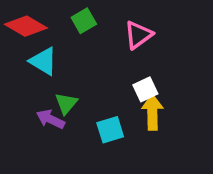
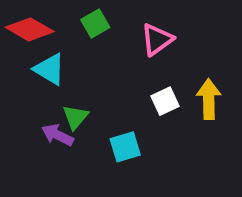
yellow arrow: (152, 112) -> (209, 99), moved

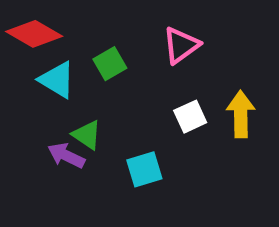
green square: (95, 24) -> (110, 64), moved
green triangle: (75, 117) -> (87, 135), turned -36

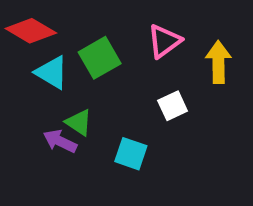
green square: (110, 64) -> (100, 58), size x1.4
yellow arrow: (241, 114) -> (218, 62), moved
cyan square: (144, 169) -> (131, 154), turned 36

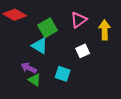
cyan triangle: (52, 72) -> (40, 46), moved
green triangle: (79, 122) -> (35, 80), moved

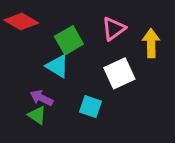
white square: (83, 51) -> (119, 73), size x1.5
green triangle: (35, 80) -> (37, 115), moved

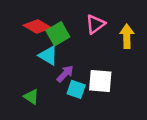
red diamond: (21, 21) -> (37, 26), moved
white square: (119, 73) -> (100, 81), moved, turned 30
purple arrow: (41, 98) -> (65, 74), moved, turned 108

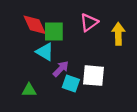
red diamond: (37, 26) -> (35, 25), turned 35
green square: (58, 34) -> (54, 31), turned 30
green triangle: (31, 97) -> (29, 90), turned -35

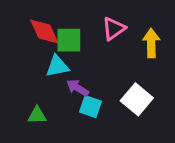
cyan triangle: (45, 52) -> (57, 66), turned -42
purple arrow: (61, 69) -> (78, 88), turned -102
white square: (93, 76) -> (137, 99), moved, turned 35

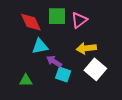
green square: (69, 40) -> (57, 16), moved
yellow arrow: (151, 43) -> (86, 48), moved, turned -96

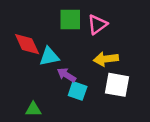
red diamond: (31, 22) -> (27, 44), moved
white square: (95, 69) -> (117, 85), turned -30
green triangle: (26, 81) -> (33, 109), moved

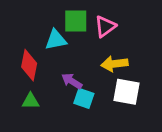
red diamond: (27, 44) -> (29, 65), moved, turned 36
cyan triangle: (49, 56) -> (56, 40), moved
green triangle: (33, 109) -> (30, 101), moved

